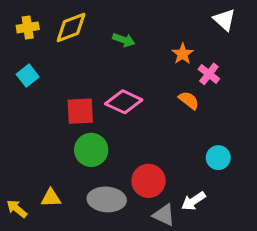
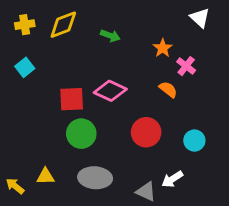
red circle: (149, 181) -> (146, 132), moved

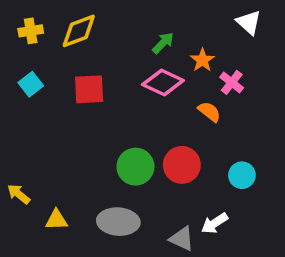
green arrow: (110, 36) -> (163, 43), moved, turned -66
pink diamond: (110, 91) -> (163, 82), moved
red square: (72, 99) -> (89, 89), moved
green circle: (81, 134) -> (135, 167), moved
yellow arrow: (15, 186) -> (19, 194), moved

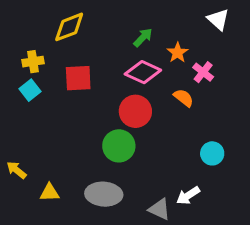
yellow cross: (31, 31) -> (33, 62), moved
cyan square: (31, 84) -> (30, 90), moved
red circle: (182, 165) -> (135, 111), moved

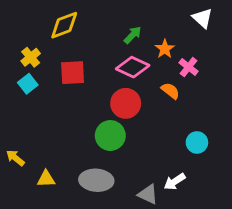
yellow cross: (33, 62) -> (31, 57), turned -30

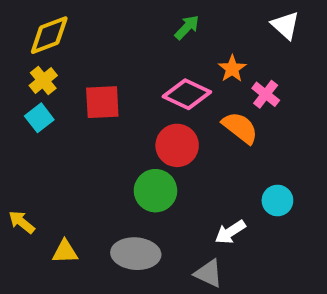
yellow diamond: (64, 25) -> (49, 35), moved
green arrow: (133, 35) -> (187, 27), moved
orange semicircle: (170, 91) -> (240, 128), size x1.4
white arrow: (175, 182) -> (230, 232), moved

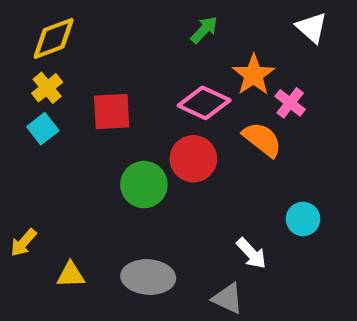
orange star: (232, 69) -> (254, 75), size x1.4
green circle: (155, 191) -> (144, 185), moved
yellow arrow: (22, 222) -> (23, 243), turned -88
white arrow: (230, 232) -> (251, 253), turned -100

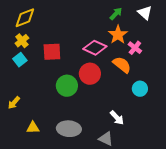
green arrow: (204, 30) -> (116, 14), moved
cyan circle: (303, 219) -> (140, 89), moved
yellow arrow: (23, 243) -> (14, 103), moved

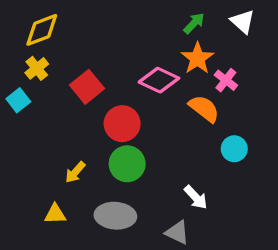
red square: (52, 52) -> (87, 87), turned -36
cyan square: (20, 60) -> (18, 100), moved
red circle: (90, 74) -> (122, 124), moved
green circle: (67, 86) -> (127, 164), moved
yellow arrow: (14, 103) -> (75, 172), moved

